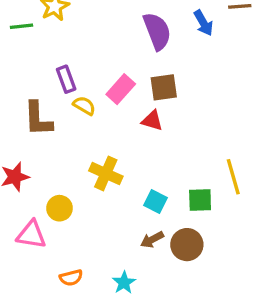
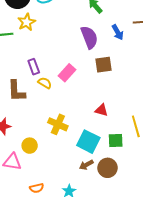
brown square: (164, 87) -> (103, 65), moved
red triangle: (152, 121) -> (101, 110), moved
cyan square: (155, 202) -> (88, 142), size x1.6

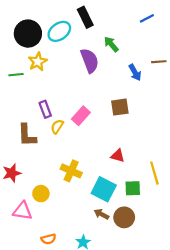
purple semicircle: (89, 37) -> (90, 61), moved
yellow semicircle: (45, 83) -> (57, 127), turned -88
brown arrow: (86, 165) -> (101, 214), turned 56

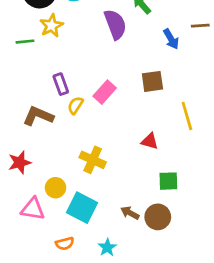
brown L-shape: (27, 135) -> (38, 116), turned 115
yellow line: (154, 173) -> (187, 116), moved
cyan square: (104, 189) -> (82, 208), moved

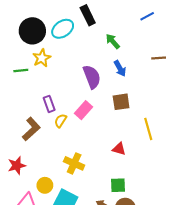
purple semicircle: (115, 24) -> (92, 77), moved
blue arrow: (171, 39) -> (120, 68), moved
brown L-shape: (38, 116) -> (31, 129), turned 115
green square: (168, 181) -> (118, 185), moved

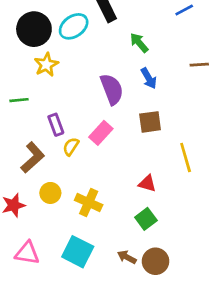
green line: (21, 71) -> (19, 100), moved
yellow circle: (45, 185) -> (50, 193), moved
green square: (118, 185) -> (146, 219), moved, turned -35

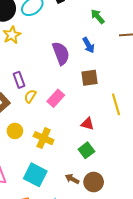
green arrow: (139, 43) -> (98, 17), moved
pink rectangle: (101, 133) -> (56, 98), moved

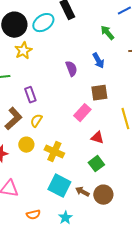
purple semicircle: (61, 53) -> (71, 69), size x0.7
yellow semicircle: (30, 96) -> (36, 121), moved
pink rectangle: (56, 98) -> (82, 113), moved
cyan square: (35, 175) -> (59, 186), moved

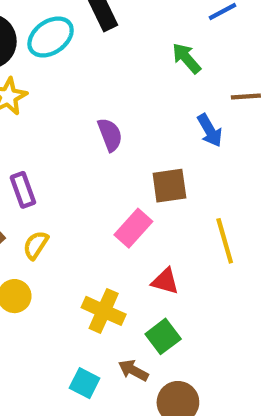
blue arrow: (98, 61) -> (210, 130), moved
yellow cross: (54, 152) -> (104, 311), moved
cyan square: (59, 186) -> (85, 383), size x0.6
brown arrow: (82, 192) -> (133, 370), moved

